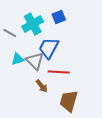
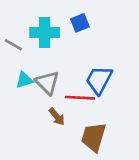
cyan cross: (33, 24) -> (45, 32), turned 30
blue trapezoid: (49, 48) -> (99, 80), moved

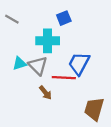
cyan cross: (45, 32) -> (48, 41), moved
gray line: (13, 45) -> (12, 19), moved
brown trapezoid: (94, 137) -> (94, 109), moved

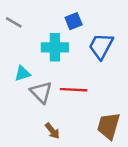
blue trapezoid: (79, 64) -> (101, 46), moved
gray triangle: (38, 66) -> (41, 92), moved
brown arrow: (45, 93) -> (52, 131), moved

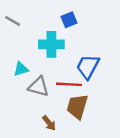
blue trapezoid: (101, 46) -> (88, 67), moved
gray triangle: (41, 92) -> (39, 87), turned -30
brown trapezoid: (109, 126) -> (77, 107), moved

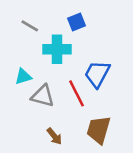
gray line: (13, 21) -> (30, 26), moved
red line: (69, 84) -> (76, 93), turned 60
brown trapezoid: (77, 107) -> (99, 130), moved

